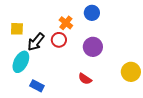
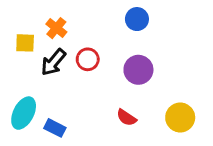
orange cross: (66, 23) -> (56, 28), moved
cyan ellipse: (21, 62) -> (24, 113), moved
yellow circle: (131, 72) -> (180, 118), moved

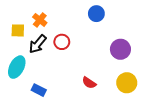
purple circle: (138, 70) -> (120, 49), moved
cyan ellipse: (24, 113) -> (17, 67), moved

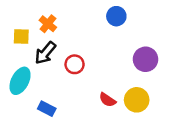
red circle: (62, 42) -> (75, 64), moved
yellow circle: (127, 83) -> (137, 100), moved

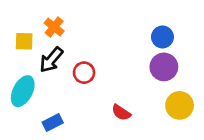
blue circle: (116, 16) -> (162, 37), moved
yellow circle: (137, 100) -> (180, 105), moved
blue rectangle: (47, 109) -> (53, 123), turned -54

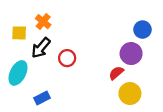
blue circle: (162, 37) -> (142, 30), moved
yellow circle: (180, 105) -> (130, 94), moved
red semicircle: (121, 113) -> (116, 73), moved, turned 105

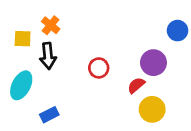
blue circle: (142, 30) -> (178, 31), moved
black arrow: (41, 48) -> (48, 56), turned -45
red circle: (67, 58) -> (99, 68), moved

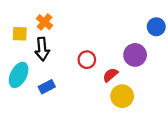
red semicircle: (136, 85) -> (110, 75), moved
yellow circle: (152, 109) -> (122, 96), moved
blue rectangle: (49, 115) -> (47, 87), moved

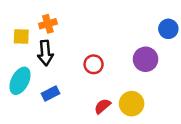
orange cross: (44, 22) -> (48, 24), turned 35
red semicircle: (110, 75) -> (102, 106), moved

